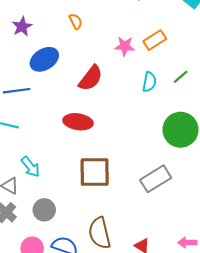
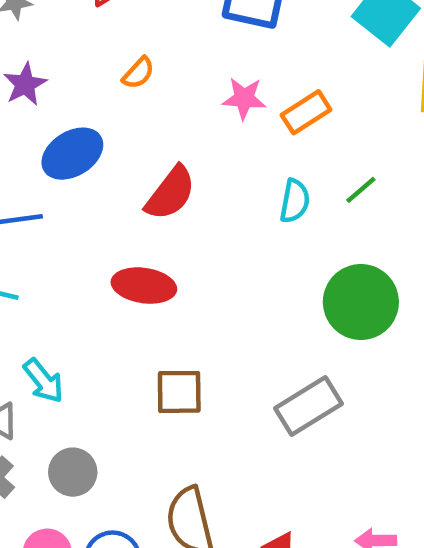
orange semicircle: (76, 21) -> (138, 73), turned 70
pink star: (125, 46) -> (244, 98), moved
brown square: (95, 172) -> (179, 392), size x0.7

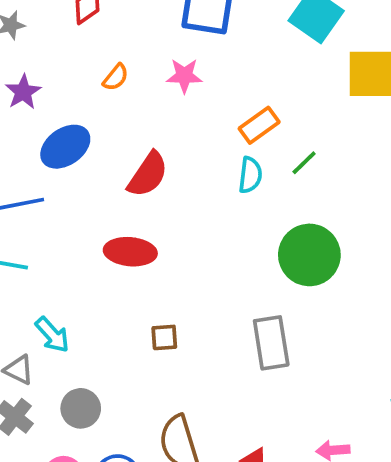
pink star: (244, 98) -> (184, 76), moved
orange rectangle: (306, 112) -> (259, 125), moved
brown square: (179, 392) -> (164, 337), size x0.7
gray rectangle: (308, 406) -> (271, 343), turned -64

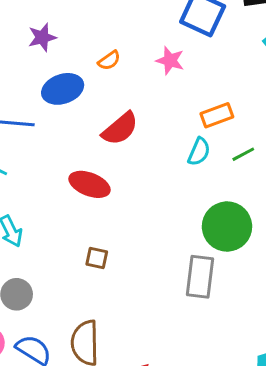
orange semicircle: (116, 77) -> (109, 60), moved
gray rectangle: (271, 343) -> (200, 277), moved

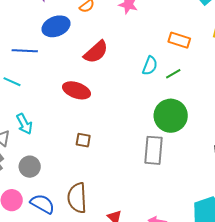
orange rectangle: (217, 115) -> (179, 40), moved, turned 40
green line: (243, 154) -> (173, 74), moved

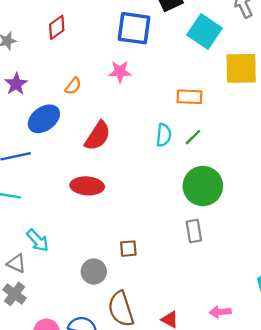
brown square: (83, 140) -> (128, 249), moved
gray rectangle: (154, 150) -> (194, 231), size x0.7
gray circle: (30, 167) -> (94, 272), moved

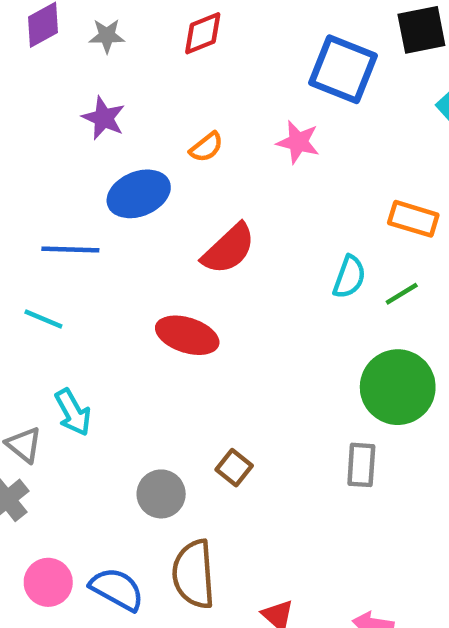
purple star: (16, 84) -> (104, 118), turned -30
brown square: (128, 249) -> (234, 468), turned 30

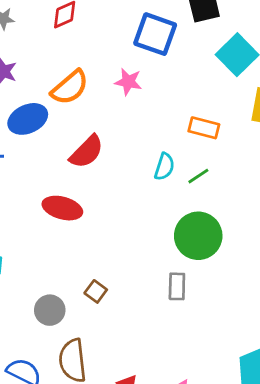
orange semicircle: (206, 147) -> (70, 87), size x1.8

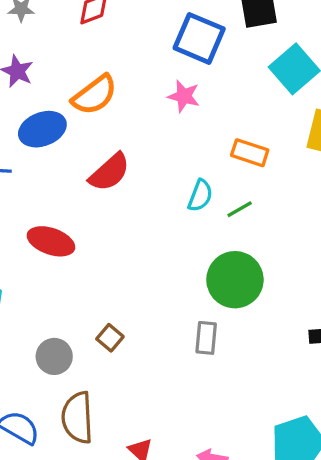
pink star: (128, 82) -> (184, 96), moved
red ellipse: (62, 208) -> (51, 241), moved

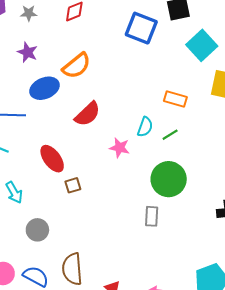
pink star: (184, 96) -> (120, 148), moved
red ellipse: (51, 241) -> (52, 159), turned 36
brown square: (110, 338) -> (73, 185), moved, turned 35
gray circle: (54, 356) -> (37, 230), moved

